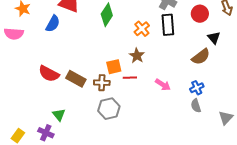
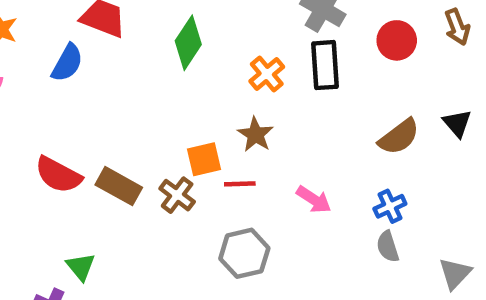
black triangle: (214, 38) -> (457, 123), moved
brown cross: (102, 83) -> (177, 195), turned 35
gray hexagon: (109, 109) -> (244, 253), moved

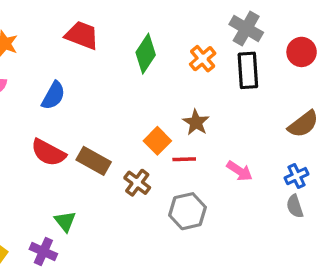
blue semicircle: (67, 63) -> (53, 96), moved
orange cross: (267, 74) -> (203, 59), moved
orange square: (204, 159) -> (157, 141), turned -32
brown cross: (177, 195) -> (137, 183), moved

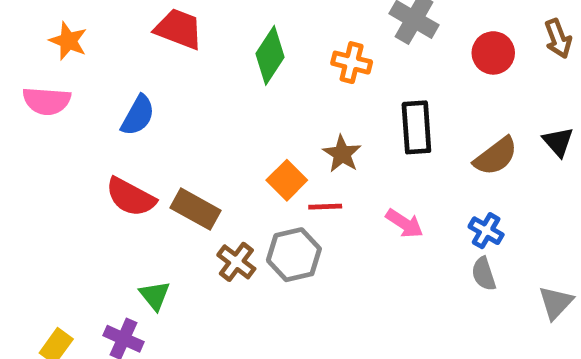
orange cross: (203, 59) -> (352, 63), turned -36
black rectangle: (248, 70) -> (416, 127), moved
blue cross: (296, 176) -> (486, 231), turned -35
brown cross: (137, 183) -> (236, 262), moved
gray hexagon: (188, 211) -> (294, 255), moved

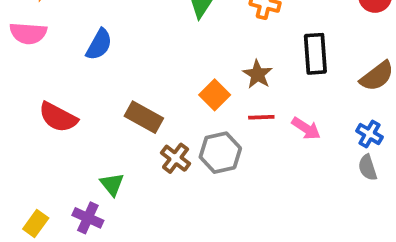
red semicircle: (131, 197) -> (58, 117), moved
red line: (325, 207) -> (261, 117), moved

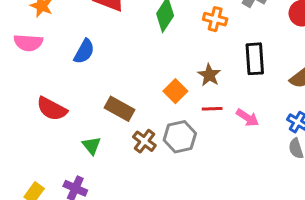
green triangle: (112, 184) -> (92, 146), moved

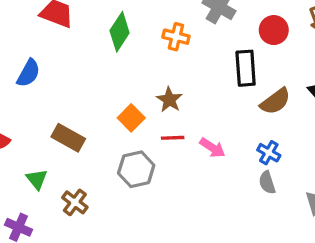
black rectangle: (255, 59) -> (246, 68), moved
brown cross: (144, 141) -> (75, 202), moved

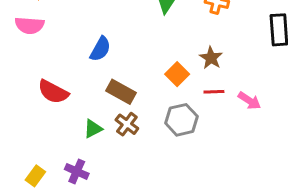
blue semicircle: (28, 73) -> (100, 49), moved
green triangle: (37, 179) -> (93, 129), turned 42
brown cross: (75, 202) -> (127, 124), moved

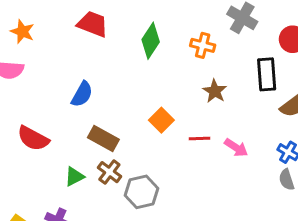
brown star: (211, 58) -> (215, 91), moved
gray hexagon: (181, 120) -> (142, 192), moved

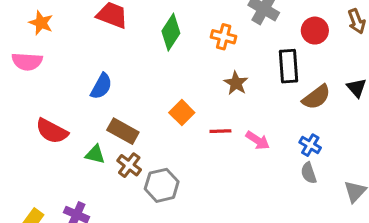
green triangle: (74, 177) -> (95, 154), moved, turned 40

